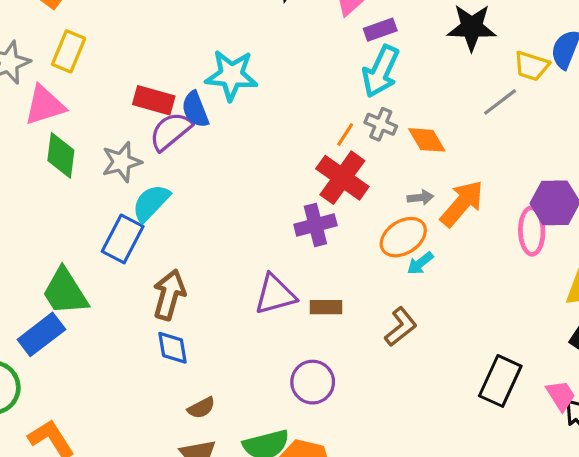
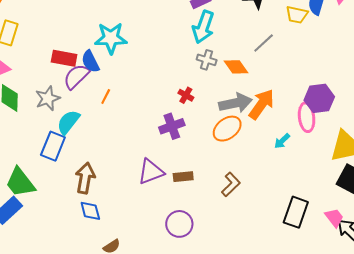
gray line: (500, 102) -> (264, 43), moved
orange line: (345, 134) -> (106, 97), moved
red cross: (342, 178) -> (186, 95), size x0.5
gray arrow: (420, 198) -> (235, 103), size x2.0
cyan arrow: (420, 263) -> (282, 141), moved

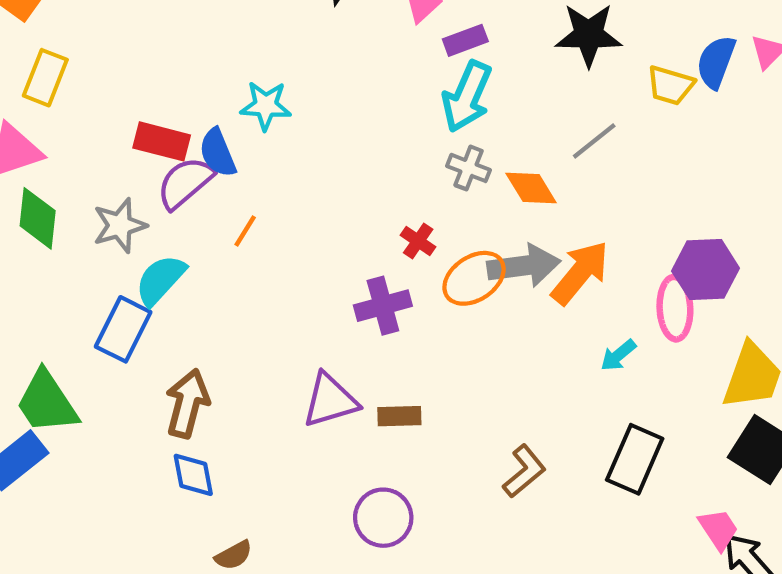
cyan star: (111, 38) -> (266, 106), size x0.7
orange ellipse: (227, 129) -> (474, 278), moved
brown L-shape: (231, 184) -> (524, 471), moved
black rectangle: (296, 212) -> (635, 459), moved

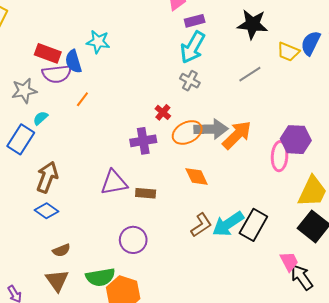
purple semicircle: (185, 183) -> (57, 74), turned -152
orange diamond: (531, 188) -> (197, 176), moved
cyan semicircle: (160, 280) -> (40, 118), size x0.6
cyan arrow: (618, 355) -> (228, 224), moved, size x1.8
blue diamond: (193, 475) -> (46, 211), turned -50

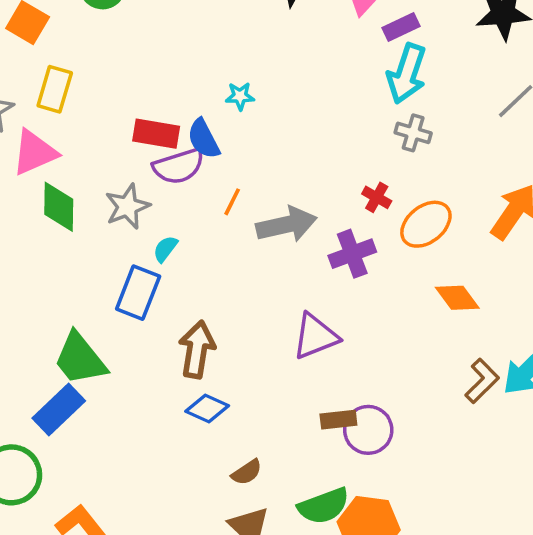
cyan star: (98, 42) -> (240, 96), size x0.7
gray arrow: (211, 129) -> (287, 225), moved
brown rectangle: (146, 193) -> (338, 420), moved

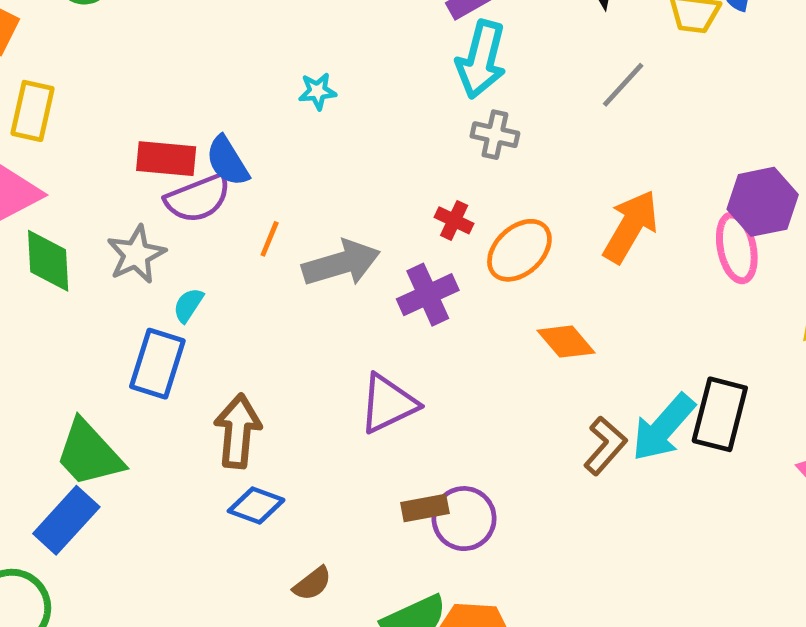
cyan star: (240, 96) -> (317, 91), moved

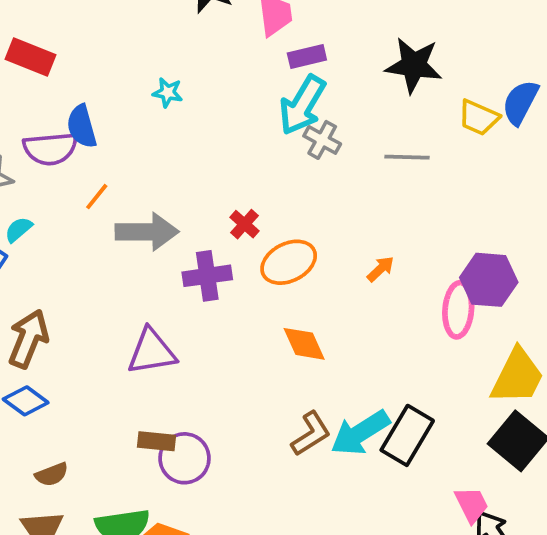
gray line: (623, 85) -> (407, 157), turned 33
gray cross: (495, 135) -> (322, 140), moved
red rectangle: (166, 159) -> (31, 57), moved
orange arrow: (631, 226) -> (380, 269), size x0.5

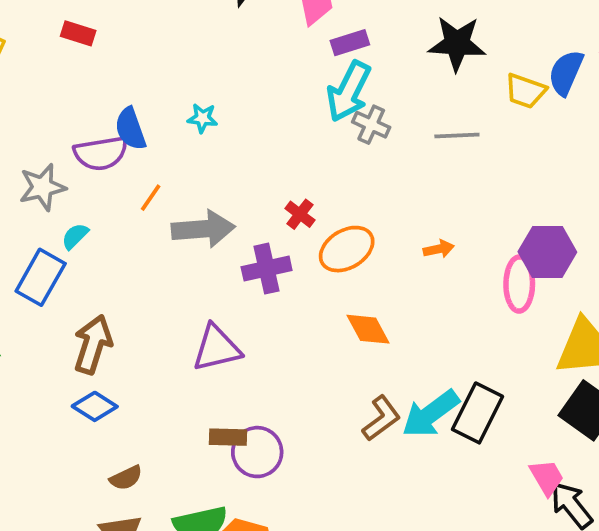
red rectangle: (31, 57) -> (78, 33), moved, size x0.7
cyan star: (168, 93) -> (202, 118), moved
orange arrow: (380, 269) -> (439, 249), turned 36

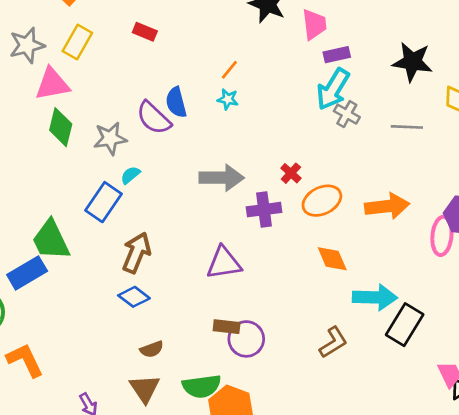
purple semicircle: (101, 153) -> (154, 118), turned 48
orange line: (151, 198) -> (229, 70), moved
orange arrow: (439, 249) -> (387, 206), size x2.0
cyan arrow: (430, 414) -> (375, 297), moved, turned -147
brown L-shape: (381, 418) -> (333, 342), moved

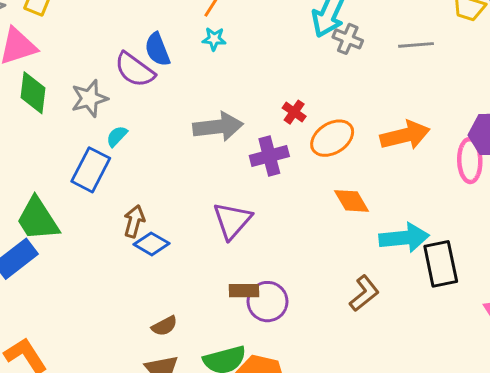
brown arrow: (136, 253) -> (134, 221), size x0.7
purple triangle: (224, 263) -> (232, 221), turned -33
blue diamond: (134, 297) -> (151, 244), moved
black rectangle: (405, 325) -> (441, 264), turned -36

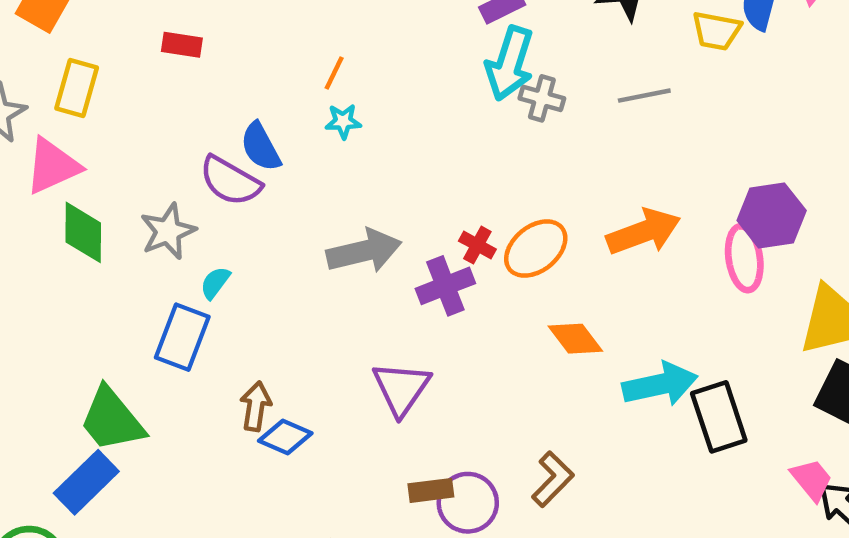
red cross: (294, 112) -> (477, 245), moved
brown L-shape: (364, 293) -> (553, 479), moved

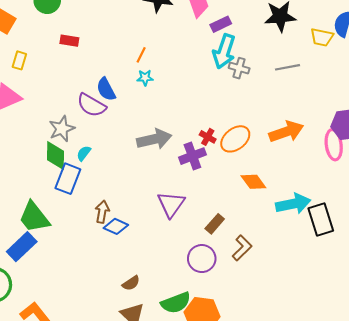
yellow rectangle: (77, 88) -> (19, 60), size x0.7
green diamond: (83, 232) -> (55, 156), moved
brown rectangle: (431, 490) -> (215, 224), moved, turned -42

